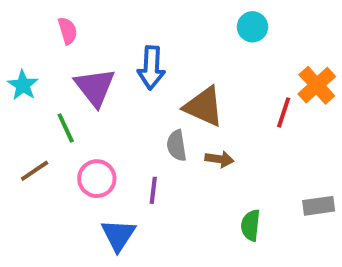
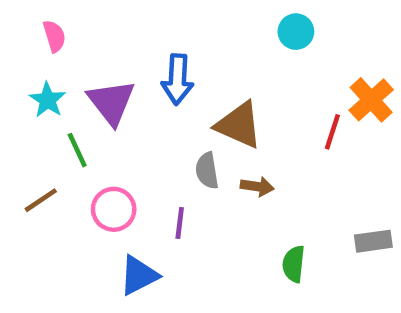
pink semicircle: (68, 31) -> (54, 36), moved
cyan star: (23, 85) -> (48, 100), moved
blue triangle: (118, 235) -> (139, 275), turned 30

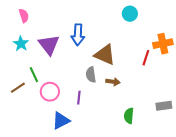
orange cross: (371, 100) -> (163, 44), turned 30
green line: (77, 150) -> (34, 75), moved

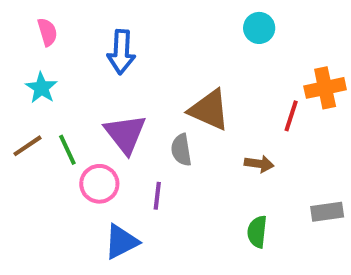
blue arrow: (78, 35) -> (121, 52), moved
purple triangle: (49, 45) -> (125, 134), moved
brown arrow: (113, 82) -> (259, 164), moved
brown line: (18, 88) -> (27, 146), moved

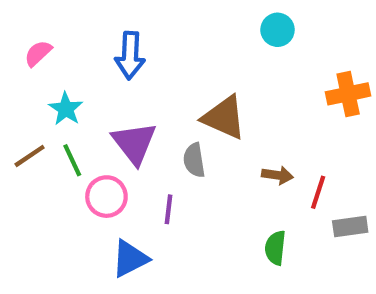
pink semicircle: (47, 32) -> (38, 53), moved, turned -116
cyan star: (41, 88) -> (66, 109), moved
red line: (291, 116) -> (318, 192), moved

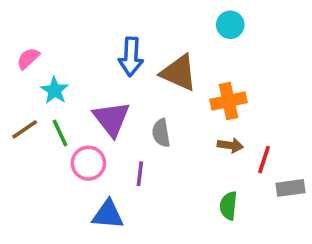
pink semicircle: (38, 53) -> (28, 58), moved
blue arrow: (130, 55) -> (131, 57), moved
orange cross: (348, 94) -> (228, 101), moved
brown triangle: (224, 117) -> (179, 73), moved
blue triangle: (130, 259) -> (108, 215), turned 32

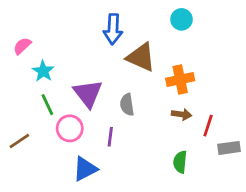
blue arrow: (131, 57) -> (113, 29), moved
brown line: (25, 129) -> (19, 141), moved
blue triangle: (108, 215) -> (85, 169), turned -32

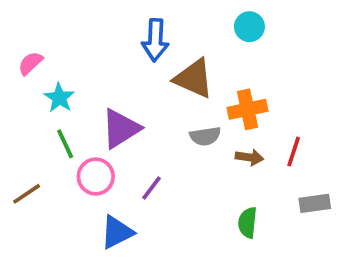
purple triangle: (88, 93) -> (121, 128), turned 36
gray semicircle: (127, 105) -> (205, 136), moved, turned -90
red line: (208, 126) -> (294, 152), moved
purple line: (110, 137) -> (151, 188), turned 30

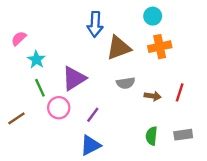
brown triangle: (194, 79) -> (119, 48), turned -44
orange cross: (248, 109) -> (160, 47), moved
gray rectangle: (315, 203) -> (183, 135), moved
blue triangle: (117, 232) -> (90, 145), moved

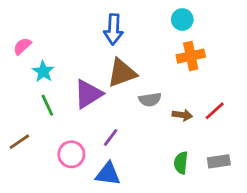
brown triangle: (119, 48) -> (122, 73), moved
red line: (180, 92) -> (215, 111), turned 30
pink circle: (59, 108) -> (71, 154), moved
blue triangle: (90, 145) -> (108, 174), turned 35

